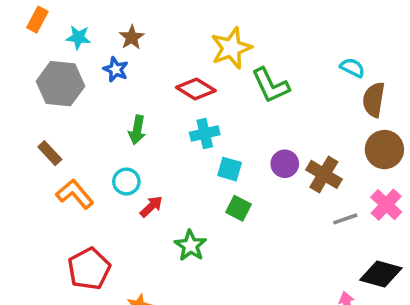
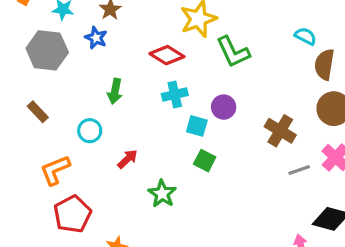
purple circle: (285, 164) -> (224, 107), moved
cyan circle: (126, 182) -> (90, 131), moved
orange L-shape: (75, 194) -> (55, 170), moved, turned -72

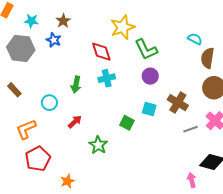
red diamond: (167, 55) -> (101, 52), turned 40
green arrow: (115, 91) -> (76, 85), moved
purple circle: (224, 107) -> (150, 76), moved
cyan square: (197, 126) -> (149, 109), moved

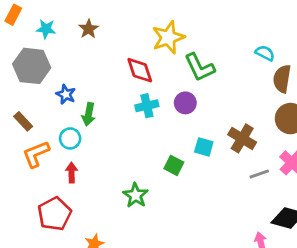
blue star: (54, 40) -> (66, 94), moved
purple circle: (150, 76) -> (185, 103), moved
green arrow: (76, 85) -> (89, 114), moved
red arrow: (75, 122) -> (72, 173), moved, turned -48
orange L-shape: (26, 129) -> (36, 154), moved

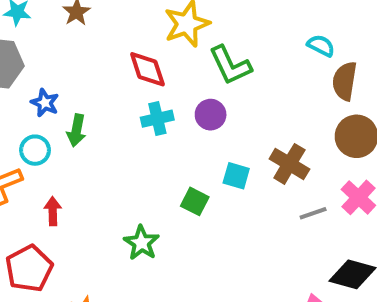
cyan circle: (70, 138) -> (35, 150), moved

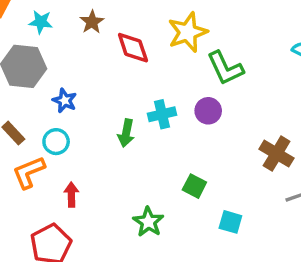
red diamond: (147, 69) -> (133, 48), moved
green arrow: (76, 130) -> (126, 133), moved
cyan square: (236, 176) -> (230, 222), moved

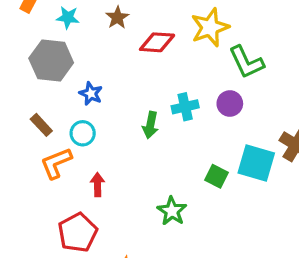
red diamond: (133, 48) -> (157, 42), turned -68
cyan square: (230, 222) -> (256, 163), moved, size x1.6

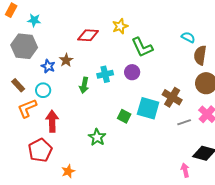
brown star: (117, 17) -> (66, 60), moved
yellow star: (210, 27) -> (120, 26), size x0.7
red arrow: (98, 185) -> (52, 121), size x1.5

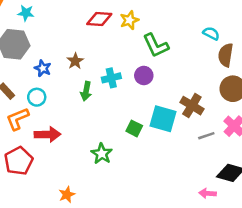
red diamond: (88, 35) -> (99, 19), moved
brown star: (66, 60) -> (75, 61), moved
red arrow: (52, 121) -> (48, 134), turned 90
red pentagon: (40, 150) -> (19, 161), moved
pink arrow: (185, 170) -> (208, 193), turned -72

